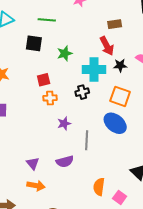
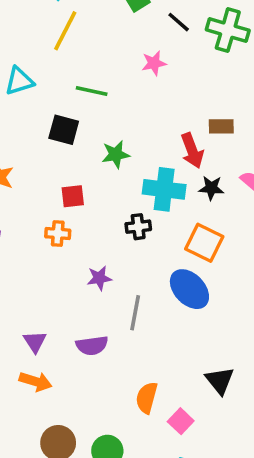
brown rectangle: (115, 24) -> (221, 126), moved
orange cross: (50, 98) -> (58, 233), moved

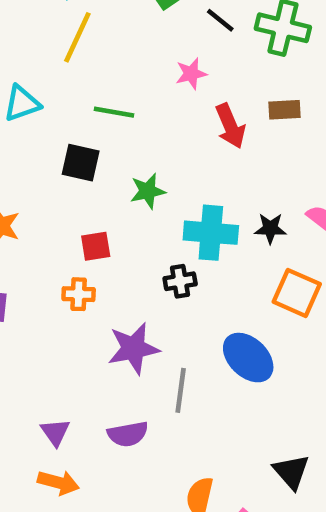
brown rectangle: (221, 126) -> (285, 110), moved
red arrow: (192, 151) -> (230, 126), moved
orange square: (204, 243) -> (297, 293), moved
purple star: (99, 278) -> (133, 348), size x1.6

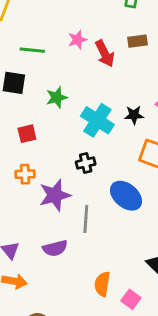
pink star: (191, 74) -> (77, 40), moved
cyan cross: (211, 233) -> (97, 120), turned 32
black cross: (180, 281) -> (86, 163), moved
orange cross: (79, 294) -> (25, 174), moved

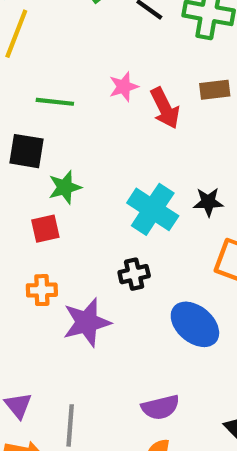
green star: (57, 97) -> (65, 187), moved
gray line: (86, 219) -> (70, 425), moved
purple semicircle: (55, 248) -> (160, 407), moved

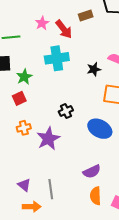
cyan cross: (153, 209) -> (57, 58), moved, turned -30

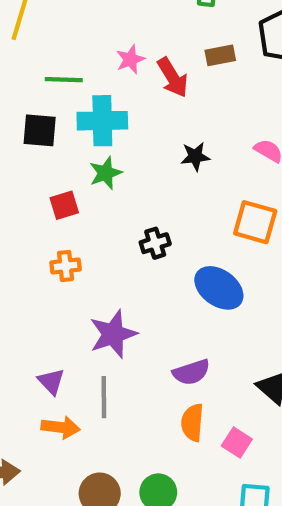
cyan cross: (57, 58) -> (102, 121), moved
black star: (94, 69) -> (195, 156), moved
green star: (24, 77) -> (106, 173), moved
purple star: (48, 139) -> (113, 334), moved

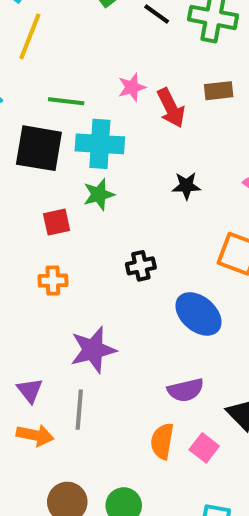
black square: (40, 130) -> (39, 148), size x1.4
purple semicircle: (191, 372) -> (186, 390), moved
pink square: (237, 442) -> (204, 448), moved

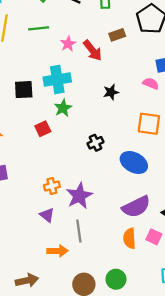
green line: (66, 101) -> (39, 28), moved
black square: (39, 148) -> (24, 90), size x0.7
orange cross: (53, 281) -> (52, 186), moved
purple triangle: (30, 390) -> (47, 215), moved
purple semicircle: (186, 390) -> (136, 207), size x1.4

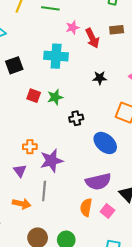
black square: (24, 90) -> (14, 65), moved, turned -30
green star: (63, 108) -> (55, 97), moved
red square: (43, 129) -> (34, 96), turned 32

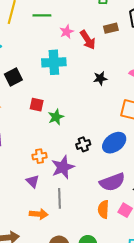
green star: (55, 97) -> (56, 117), moved
black cross: (76, 118) -> (83, 144), moved
blue ellipse: (105, 143) -> (114, 143), turned -70

